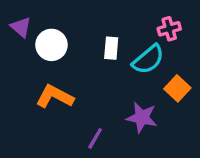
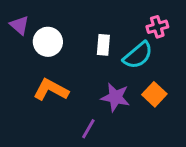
orange square: (177, 88) -> (154, 94), moved
purple star: (142, 117) -> (115, 97), moved

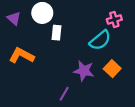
white circle: (48, 42) -> (42, 13), moved
white rectangle: (103, 45) -> (56, 33), moved
orange L-shape: (51, 90) -> (22, 56), moved

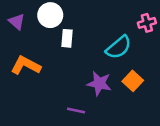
pink cross: (114, 19) -> (147, 23), moved
purple line: (64, 94) -> (76, 110), turned 72

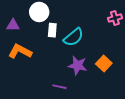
purple triangle: (17, 22) -> (13, 25), moved, turned -40
cyan semicircle: (119, 47) -> (74, 37), moved

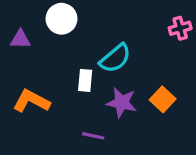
white rectangle: (52, 30) -> (85, 80), moved
orange L-shape: (20, 51) -> (31, 101), moved

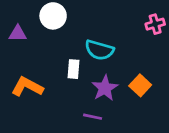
cyan semicircle: (115, 58) -> (99, 50), turned 56
purple star: (122, 103) -> (105, 88), turned 30
purple line: (93, 136) -> (93, 117), moved

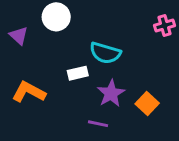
purple triangle: (18, 34) -> (19, 36), turned 42
white rectangle: (73, 69) -> (78, 73), turned 72
orange square: (140, 85) -> (147, 103), moved

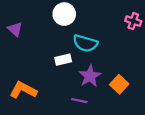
white circle: (56, 17) -> (64, 14), moved
pink cross: (164, 26) -> (133, 21), turned 35
orange L-shape: (29, 92) -> (23, 90), moved

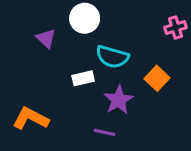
pink cross: (133, 21) -> (175, 27), turned -35
purple triangle: (15, 29) -> (46, 38), moved
orange square: (119, 84) -> (157, 78), moved

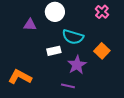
pink cross: (175, 27) -> (102, 12), moved, turned -32
purple triangle: (46, 38) -> (30, 25), turned -40

